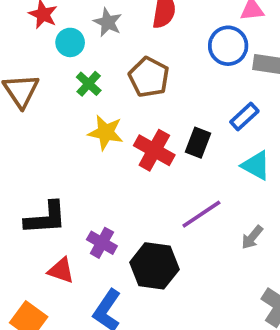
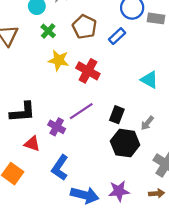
blue rectangle: (244, 117) -> (117, 36), moved
black rectangle: (198, 143) -> (117, 115), moved
purple line: (201, 214) -> (81, 111), moved
black hexagon: (154, 266) -> (125, 143), moved

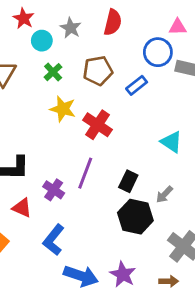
brown pentagon: (84, 27) -> (98, 71), turned 30
purple line: (81, 111) -> (85, 173), turned -40
purple star: (119, 191) -> (123, 274), turned 30

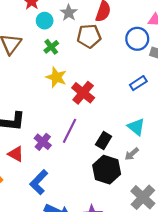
brown pentagon: (98, 71) -> (89, 36), moved
blue rectangle: (137, 85) -> (138, 83), moved
cyan triangle: (171, 142) -> (136, 127), moved

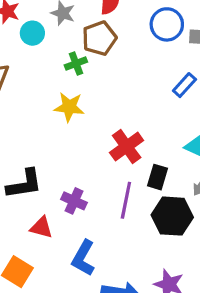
green cross: (51, 47) -> (76, 63), moved, turned 32
red cross: (83, 93) -> (127, 147), moved, turned 30
purple line: (69, 131) -> (126, 200), moved

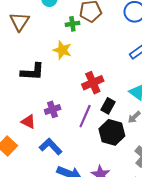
black L-shape: (24, 184) -> (32, 72), moved
purple cross: (74, 201) -> (53, 109), turned 35
blue L-shape: (83, 258) -> (51, 146), turned 95

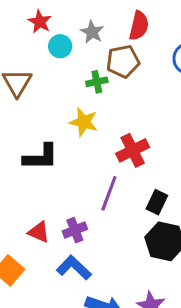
red cross: (93, 83) -> (133, 150), moved
purple cross: (53, 109) -> (75, 230), moved
purple line: (85, 116) -> (109, 193), moved

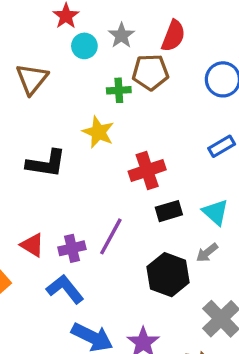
purple line: (109, 193) -> (111, 236), moved
black rectangle: (157, 202) -> (169, 211), moved, turned 40

